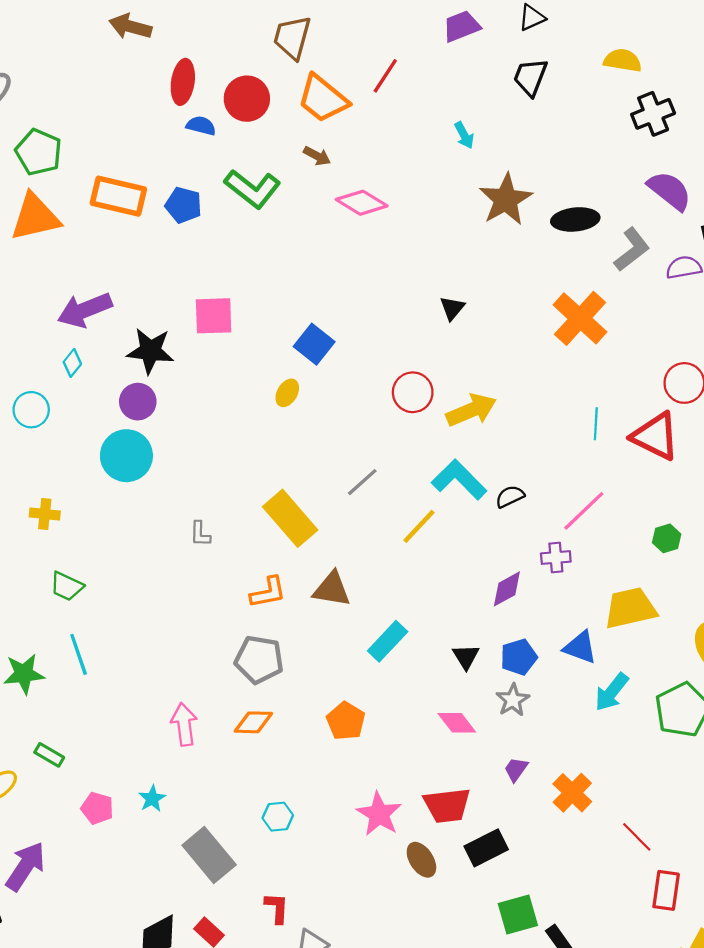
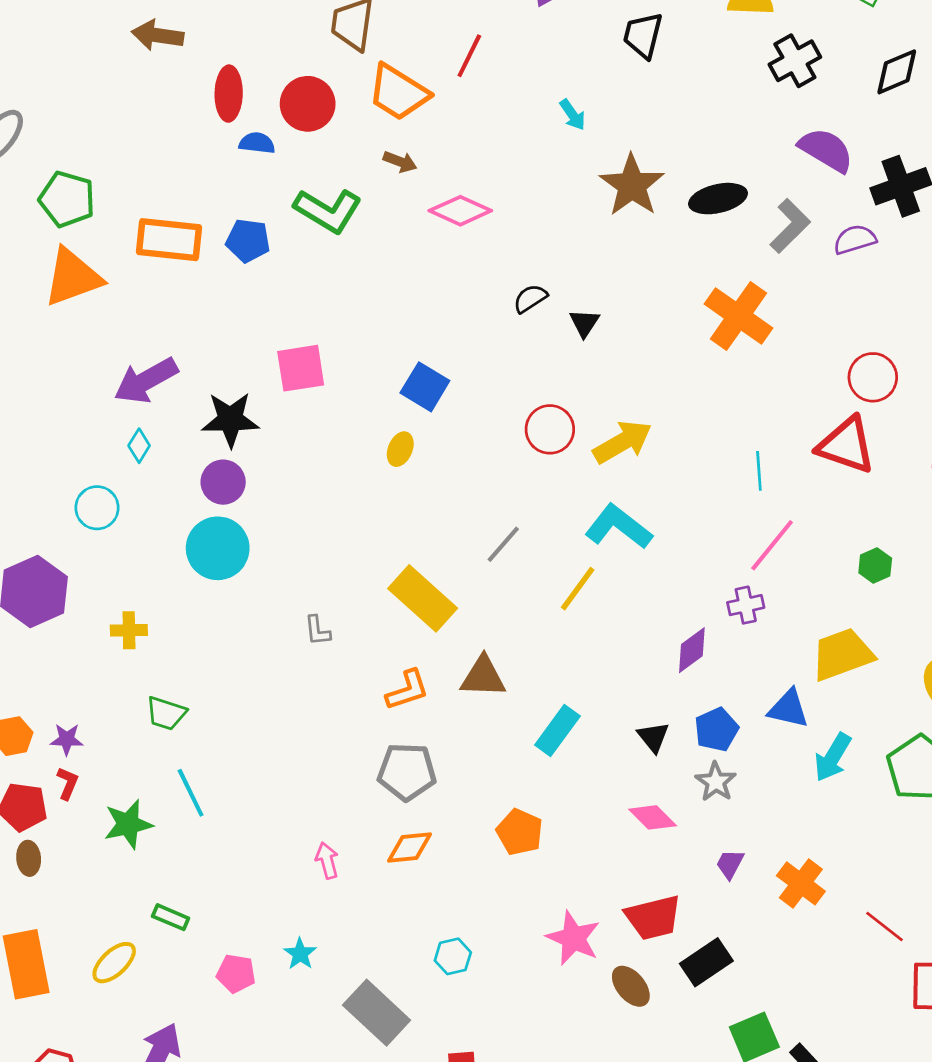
cyan line: (596, 424) -> (759, 471), moved
black semicircle: (510, 497) -> (530, 298), moved
pink arrow: (184, 724) -> (327, 860), size x0.7

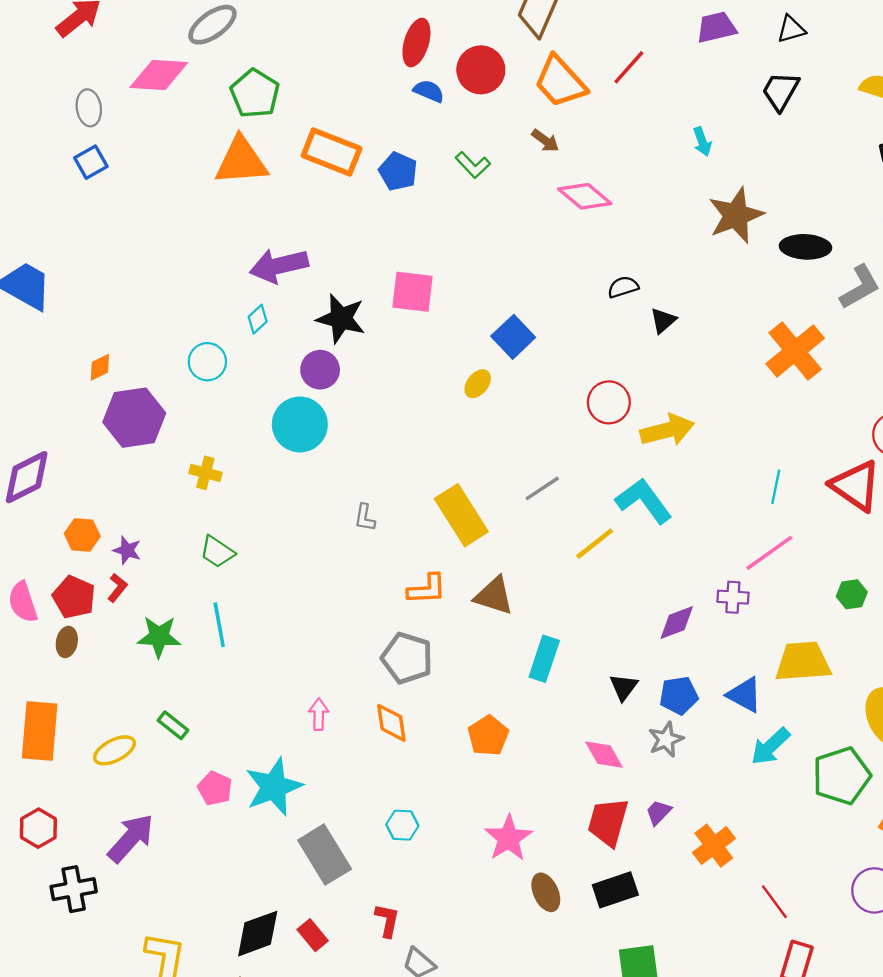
green L-shape: (328, 211) -> (473, 165), size x0.6
cyan rectangle: (557, 730) -> (544, 659), turned -33
orange diamond: (409, 848) -> (391, 723), turned 72
red trapezoid: (653, 918) -> (608, 822), moved, turned 104
cyan star: (300, 954) -> (274, 787), size x2.0

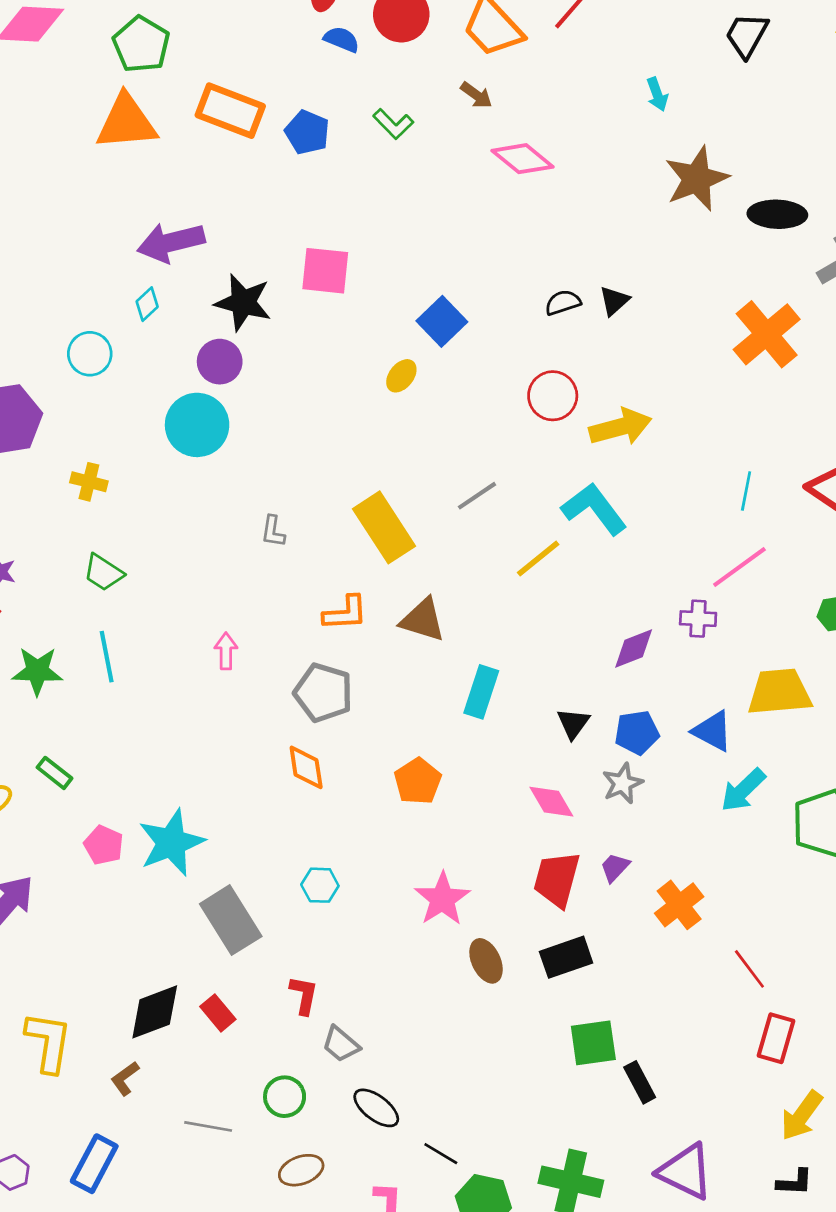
black semicircle: (623, 287) -> (563, 303), moved
pink arrow: (319, 714) -> (226, 651), moved

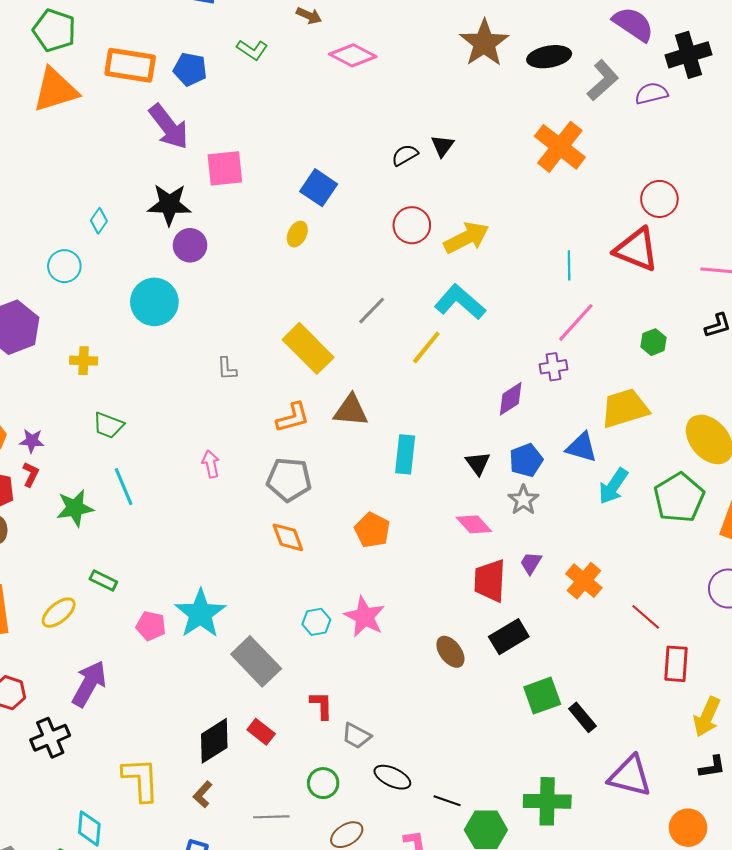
purple arrow: (171, 242) -> (169, 127), moved, turned -102
purple circle: (220, 362) -> (190, 245), moved
pink star: (442, 899) -> (364, 617), moved

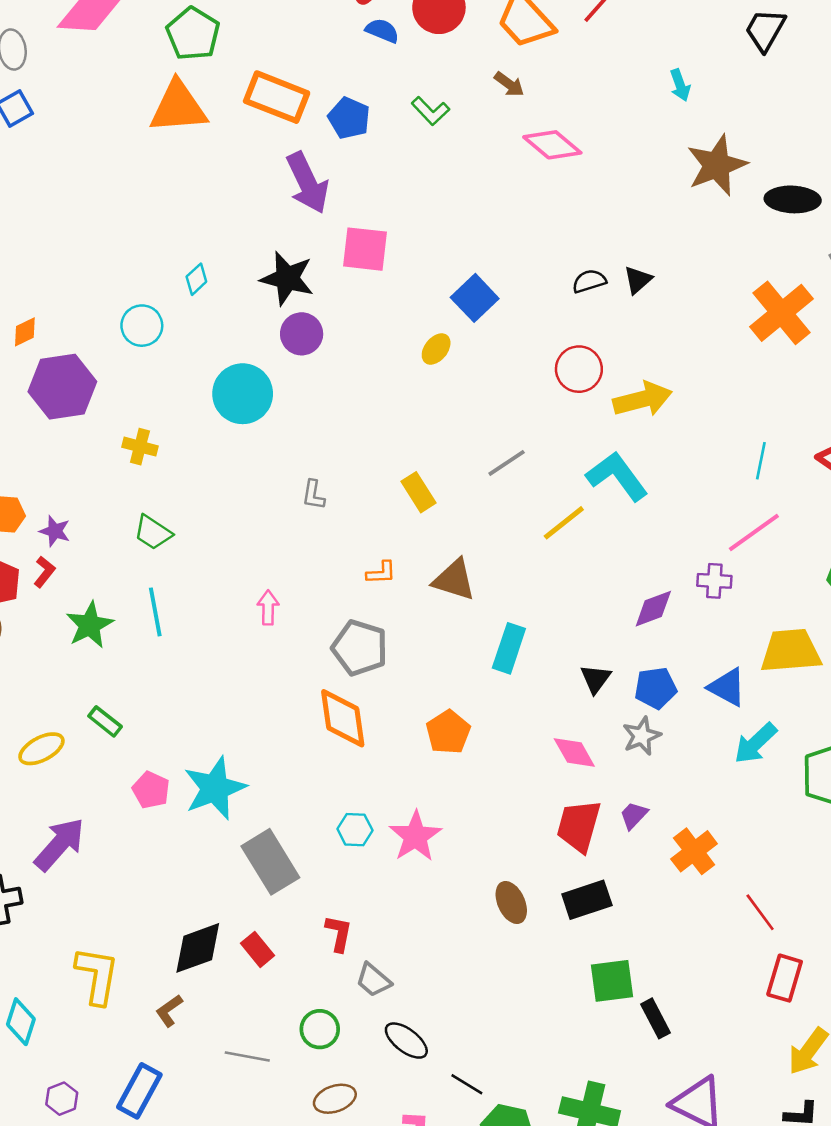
yellow rectangle: (308, 348) -> (419, 492), size x0.6
orange L-shape: (293, 418) -> (381, 573), size x0.7
green star: (75, 508) -> (90, 625), turned -30
orange diamond: (288, 537) -> (343, 718), size x1.4

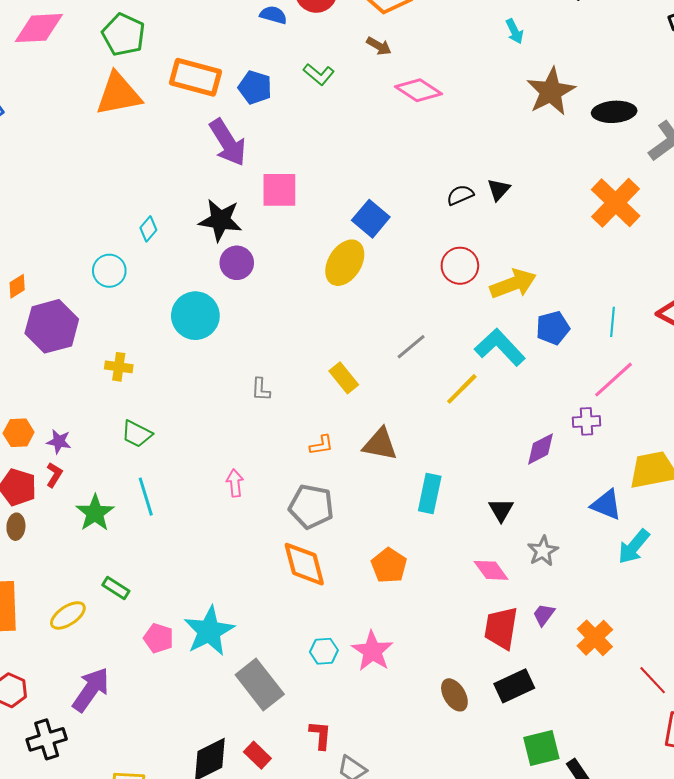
yellow ellipse: (436, 349) -> (345, 263), size x1.8
blue pentagon: (656, 688) -> (553, 328), moved

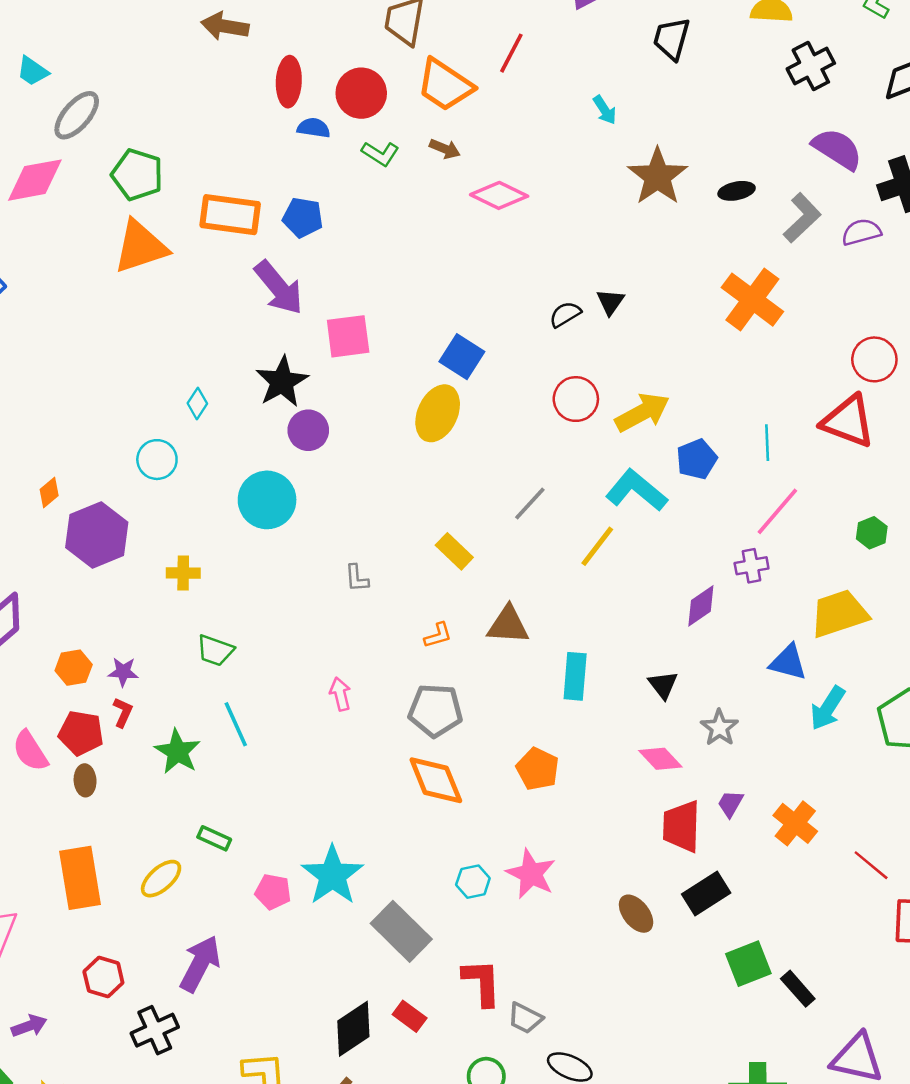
green L-shape: (319, 74) -> (380, 154), moved
black ellipse: (614, 112) -> (737, 191), size x0.7
black star: (220, 220) -> (282, 382), turned -30
red L-shape: (320, 735) -> (482, 982), size x1.4

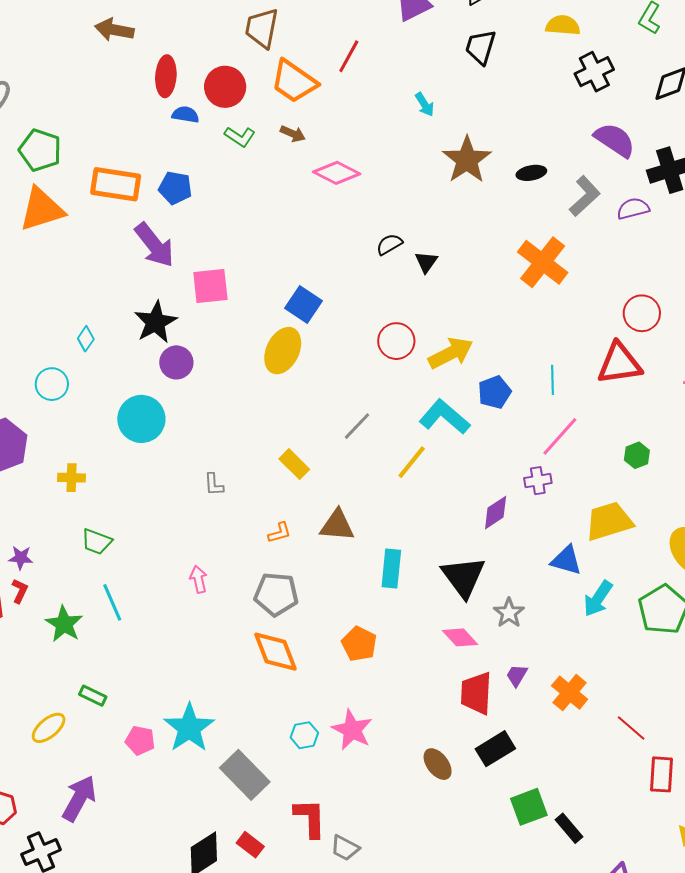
black semicircle: (565, 314) -> (389, 244), moved
red triangle: (848, 421) -> (619, 364), turned -30
black triangle: (663, 685) -> (463, 577), size x1.8

